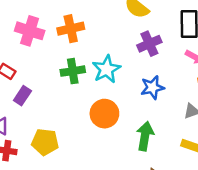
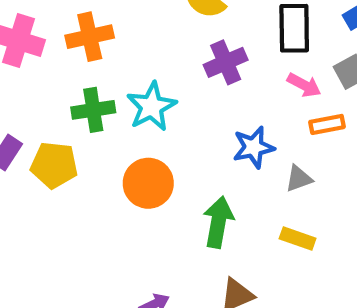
blue star: (152, 87) -> (253, 147), moved
yellow pentagon: (45, 142) -> (54, 165), moved

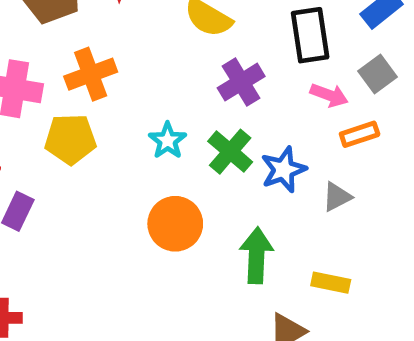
cyan star: (152, 107) -> (168, 141), size x0.7
green cross: (93, 110) -> (230, 152), moved, turned -33
yellow pentagon: (54, 165) -> (70, 139), moved
yellow rectangle: (298, 238) -> (331, 283), moved

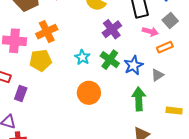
green arrow: (256, 255) -> (139, 99), moved
yellow rectangle: (331, 283) -> (174, 111), moved

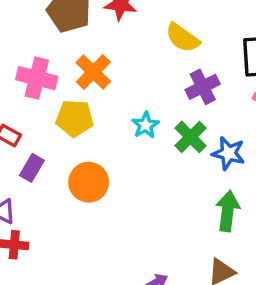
orange cross: (47, 32) -> (93, 72), turned -30
blue star: (133, 65) -> (228, 153), turned 30
orange circle: (89, 93) -> (89, 182), moved

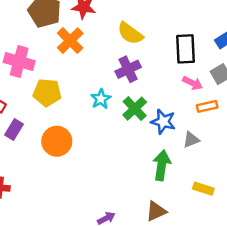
orange cross: (93, 72) -> (70, 41), moved
purple cross: (203, 87) -> (128, 69), moved

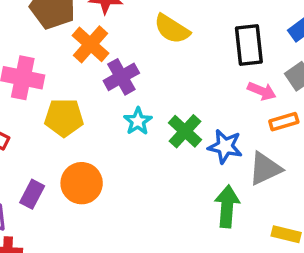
purple cross: (128, 69) -> (121, 77), moved
purple rectangle: (14, 129) -> (32, 194), moved
gray triangle: (191, 140) -> (265, 169), size x1.5

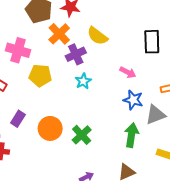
yellow semicircle: (172, 29) -> (97, 36), moved
pink arrow: (262, 91) -> (128, 72), moved
green cross: (185, 131) -> (82, 135), moved
orange circle: (82, 183) -> (50, 128), moved

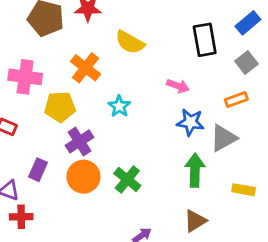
orange cross: (59, 34) -> (86, 68), moved
purple cross: (76, 54) -> (79, 141), moved

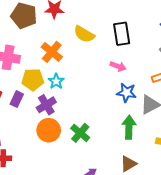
black rectangle: (205, 40) -> (122, 34), moved
cyan star: (119, 106) -> (56, 81), moved
purple rectangle: (38, 170) -> (17, 99), moved

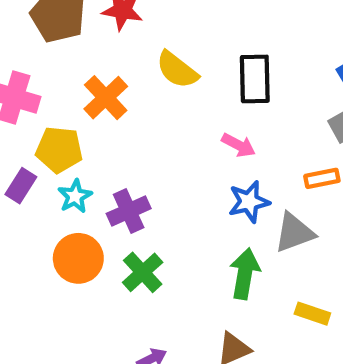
cyan star: (56, 81) -> (75, 196), moved
blue star: (127, 93) -> (249, 202), turned -30
purple cross: (46, 105) -> (129, 211), moved

